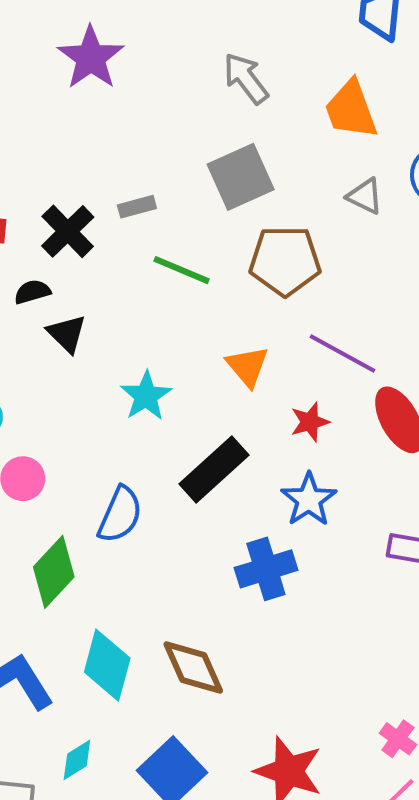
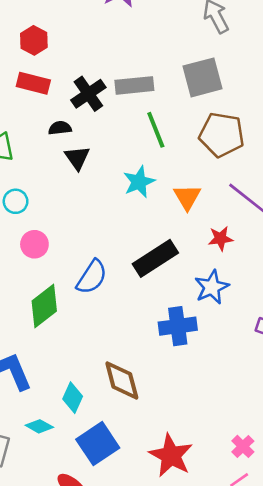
gray rectangle: (137, 207) -> (134, 85), size x1.6
green line: (182, 270) -> (156, 130), turned 36
cyan star: (146, 396) -> (139, 182), moved
cyan diamond: (107, 665) -> (73, 398), moved, size x0.7
cyan diamond: (77, 760) -> (39, 426), turned 52

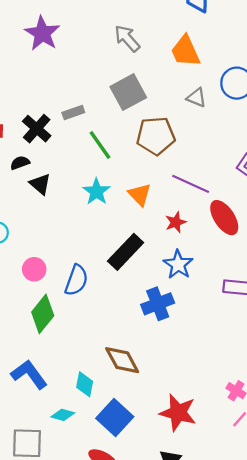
gray rectangle: (134, 85) -> (73, 112), size x0.7
pink circle: (34, 244) -> (34, 269), moved

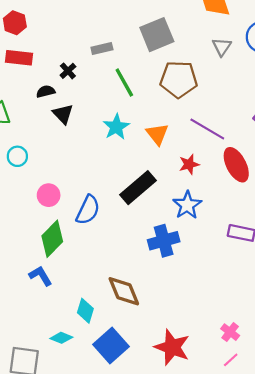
gray triangle: (197, 98) -> (222, 47), turned 36
black cross: (37, 129) -> (68, 71), moved, size x0.6
blue L-shape: (29, 374) -> (41, 276), moved, size x0.7

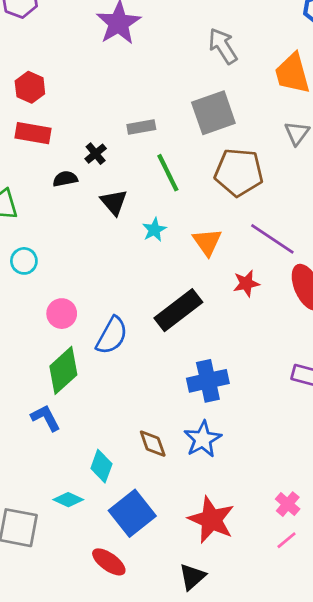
black triangle: (63, 114) -> (114, 202), moved
cyan star: (116, 127) -> (154, 230), size x0.7
blue star: (187, 205) -> (203, 439), moved
brown diamond: (124, 291) -> (153, 444), size x0.7

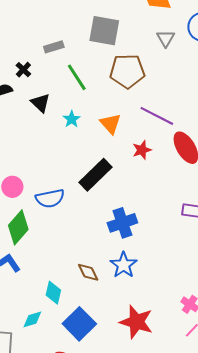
gray square: (213, 113) -> (104, 31), turned 36
blue semicircle: (112, 335) -> (50, 198), turned 56
cyan diamond: (68, 500) -> (32, 319), turned -35

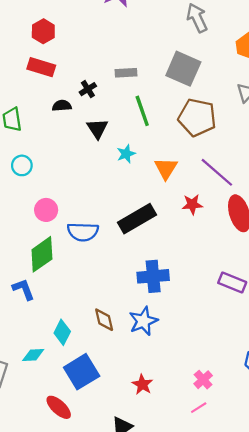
red star: (136, 322) -> (142, 384), size x0.6

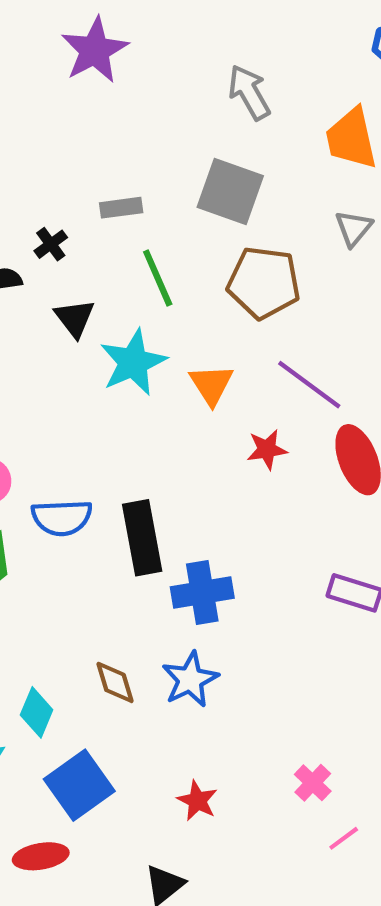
cyan star: (126, 154) -> (133, 362), size x1.8
black rectangle: (137, 219) -> (142, 538), moved, turned -66
red ellipse: (59, 407) -> (41, 856), turned -48
pink line: (199, 408) -> (344, 838), moved

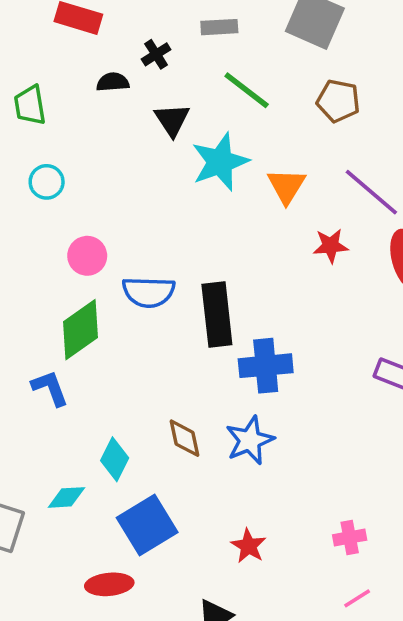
green line: (158, 278) -> (247, 90), turned -33
brown pentagon: (264, 283) -> (338, 101), size x0.7
pink cross: (313, 783) -> (350, 537), turned 32
pink line: (344, 838) -> (357, 598), moved

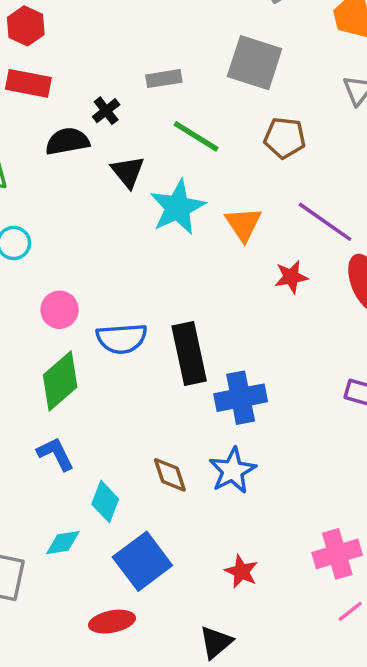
black semicircle: (113, 82) -> (67, 141), size x1.4
blue L-shape: (50, 388) -> (56, 454), moved
pink cross: (350, 537) -> (337, 554), size x1.5

